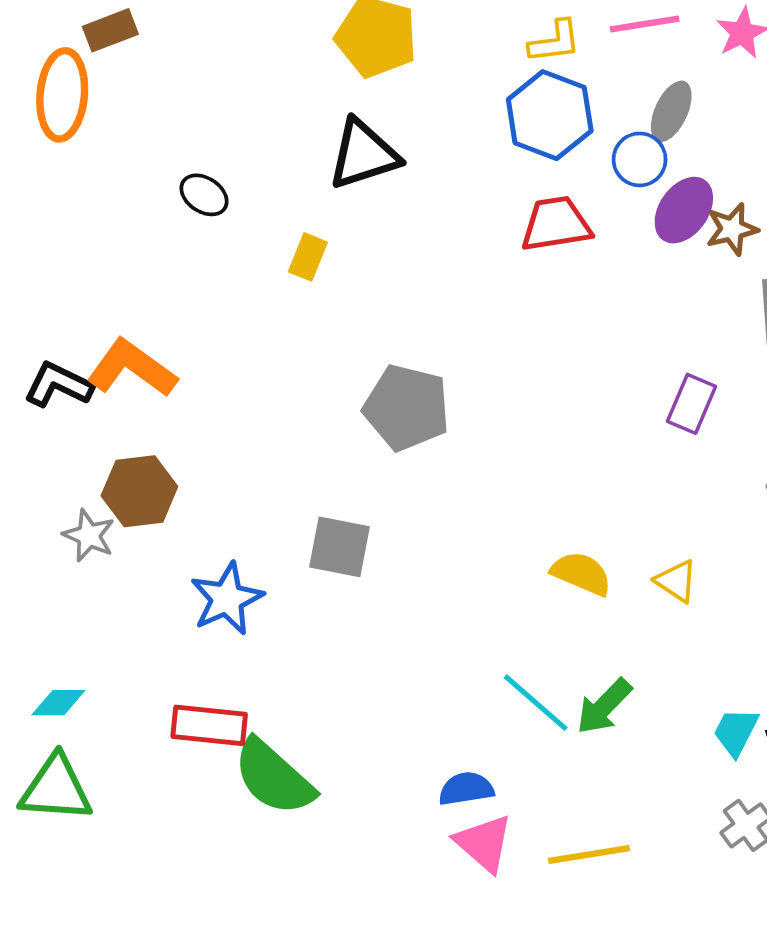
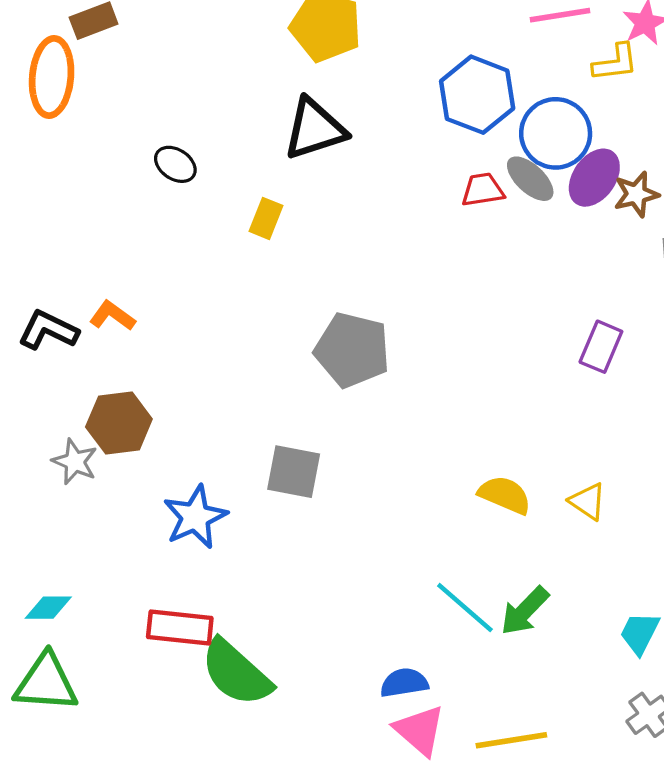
yellow L-shape: (555, 42) -> (615, 63), moved
gray ellipse: (671, 111) -> (530, 179), moved, turned -72
blue circle: (640, 159) -> (556, 133), size x1.5
red trapezoid: (556, 224) -> (483, 190), size x0.7
orange L-shape: (132, 368) -> (112, 316), size x0.6

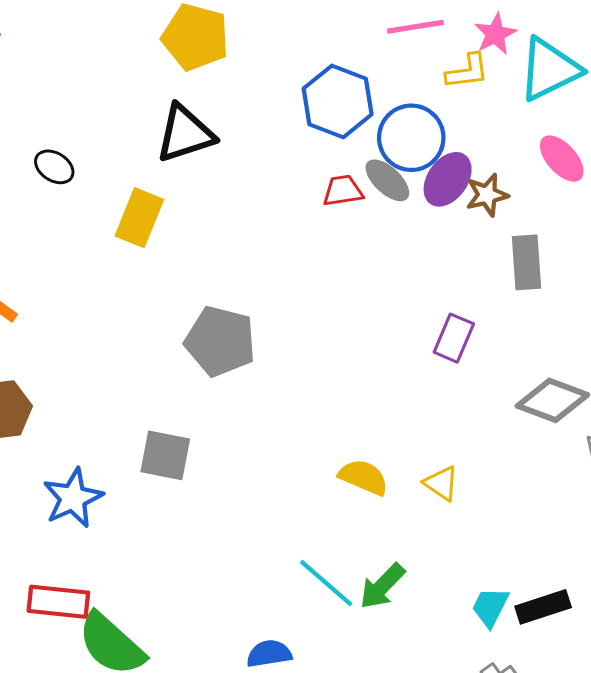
yellow rectangle: (266, 218) -> (139, 218), size x1.5

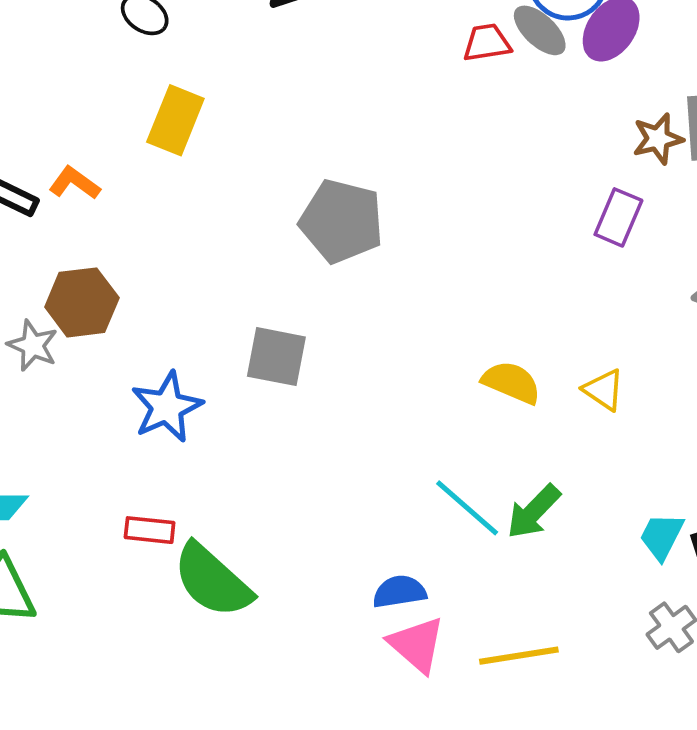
brown star: (487, 195) -> (658, 139), moved
yellow rectangle: (139, 218) -> (175, 120), moved
red rectangle: (58, 602) -> (150, 530), size x0.7

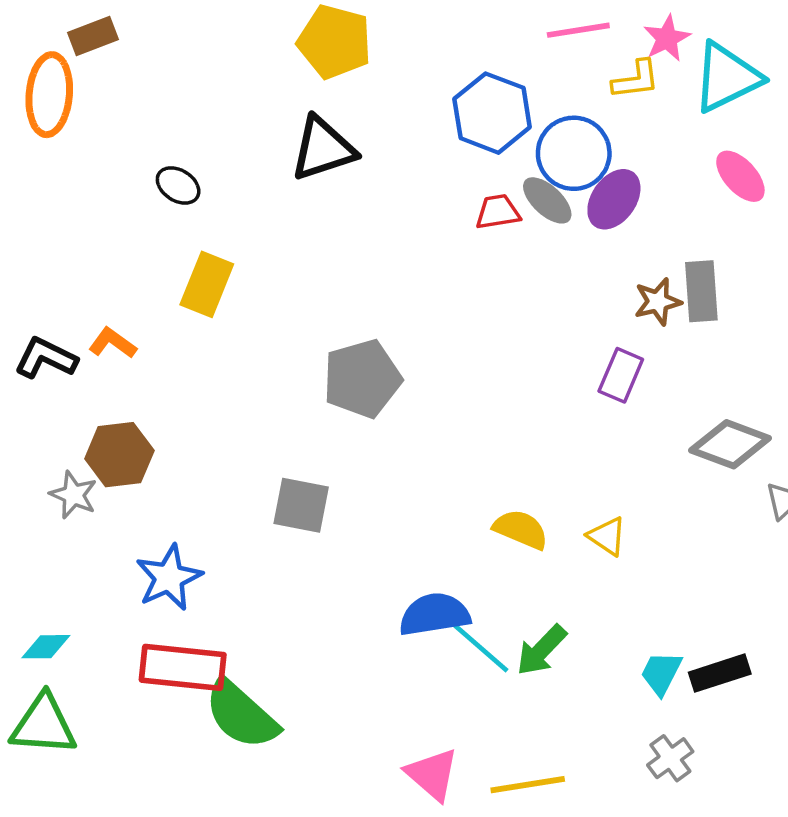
gray pentagon: (342, 221) -> (362, 379), turned -30
blue star: (167, 407) -> (169, 578), moved
red rectangle: (150, 530) -> (183, 667), size x1.8
blue semicircle: (399, 592) -> (435, 614), moved, size x1.4

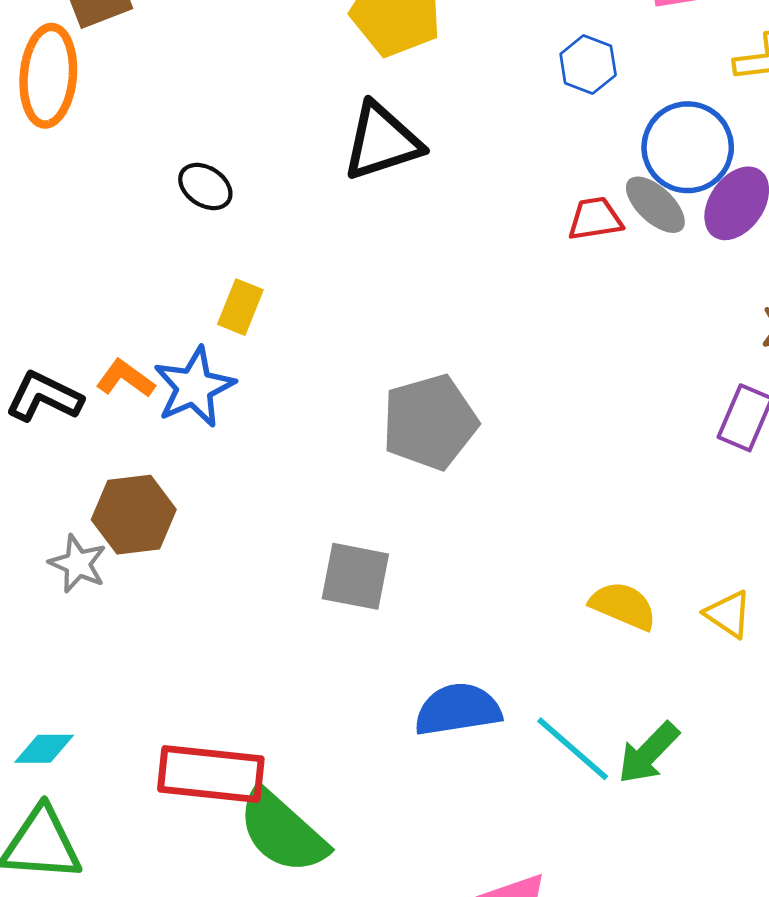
blue hexagon: (492, 113) -> (588, 65), moved, size x0.6
yellow rectangle: (207, 284) -> (240, 307), size x0.7
blue star: (169, 578) -> (194, 387), moved
blue semicircle: (435, 614) -> (458, 709), moved

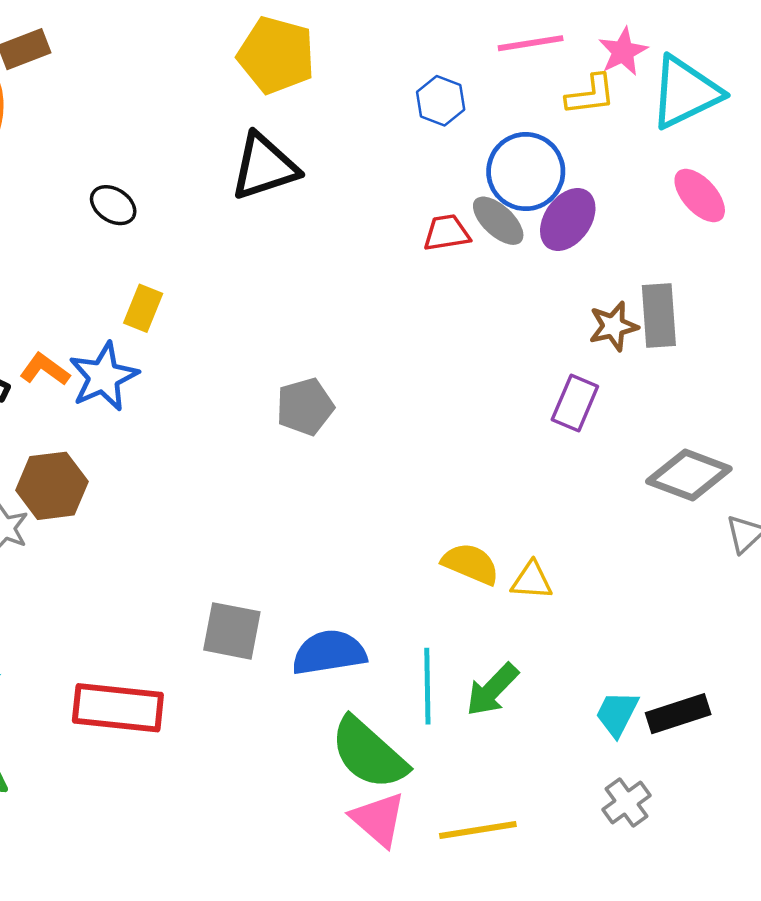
gray pentagon: (430, 422) -> (305, 407), size x0.7
gray square: (355, 576) -> (232, 631), moved
yellow triangle: (728, 614) -> (532, 581), moved, turned -30
cyan line: (573, 749) -> (427, 686), turned 48
green semicircle: (282, 831) -> (369, 753), moved

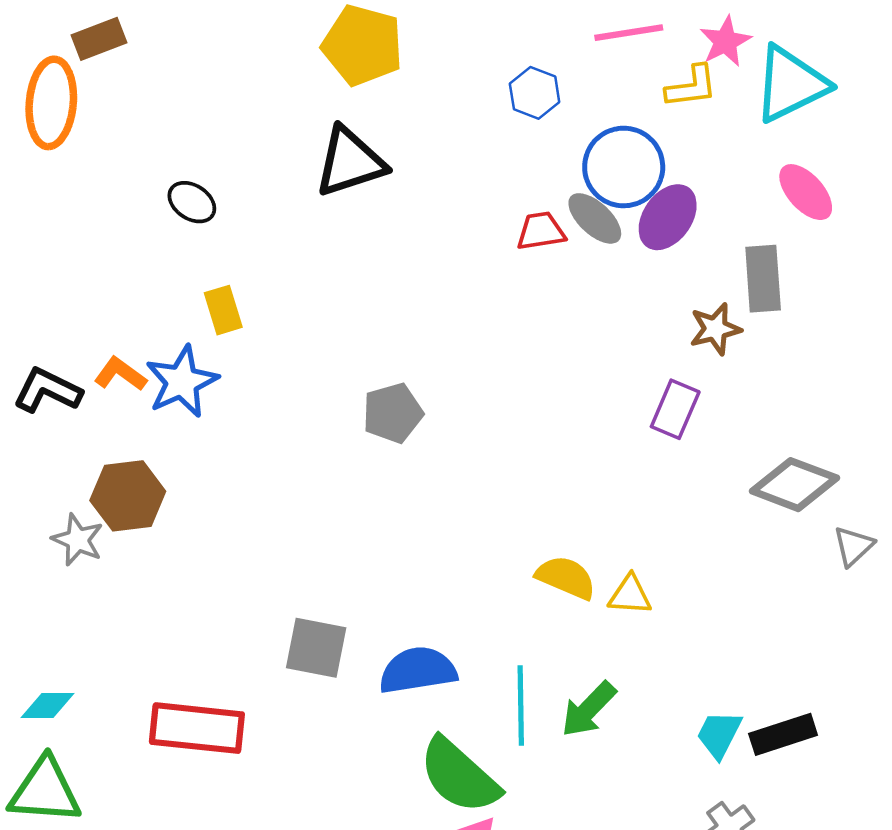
yellow rectangle: (143, 308) -> (223, 310), turned -39
gray rectangle: (659, 315) -> (763, 279), moved

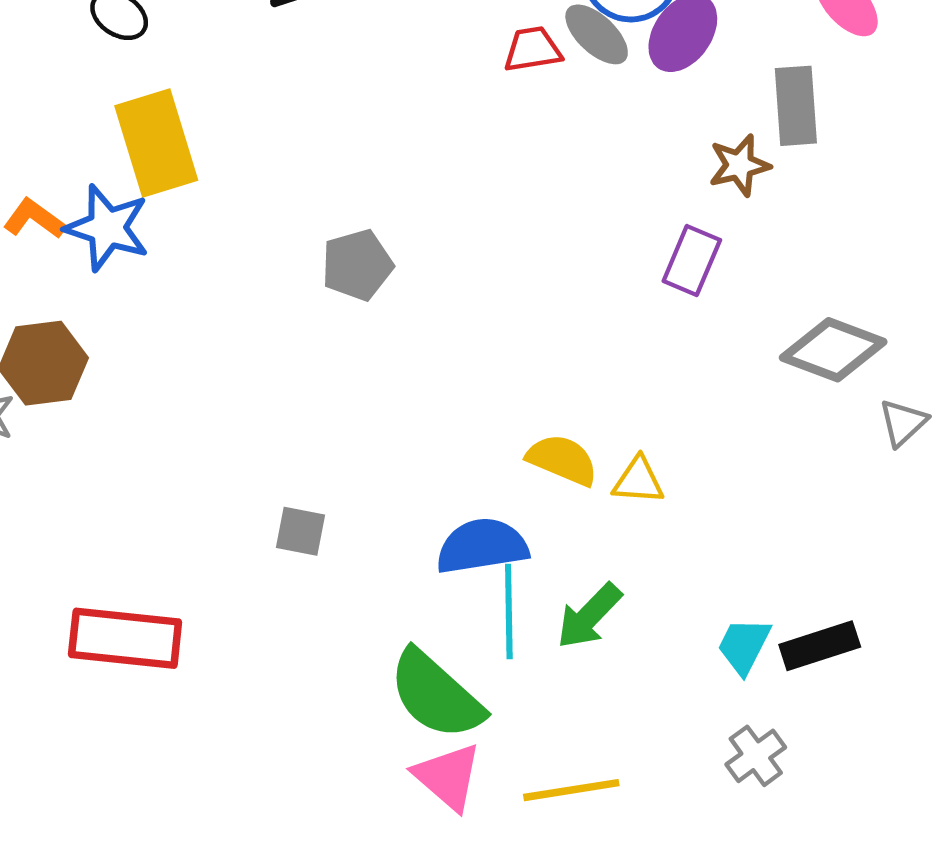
yellow rectangle: (223, 310) -> (156, 143), size x1.8
blue star: (182, 382) -> (107, 228), turned -30
gray square: (316, 648) -> (301, 531), moved, size x0.7
blue semicircle: (418, 670) -> (482, 546), moved

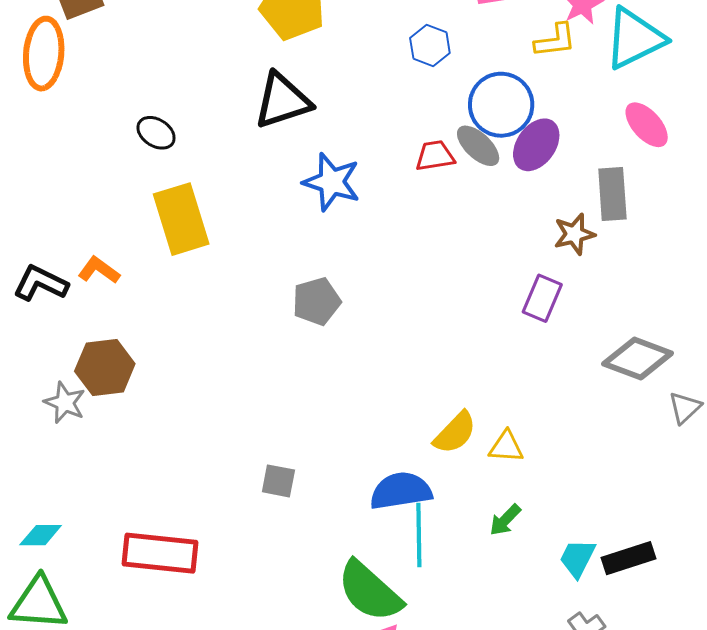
blue star: (107, 228) -> (332, 182), moved
yellow semicircle: (562, 460) -> (455, 433), turned 111
green arrow: (589, 616) -> (505, 520), moved, size x0.7

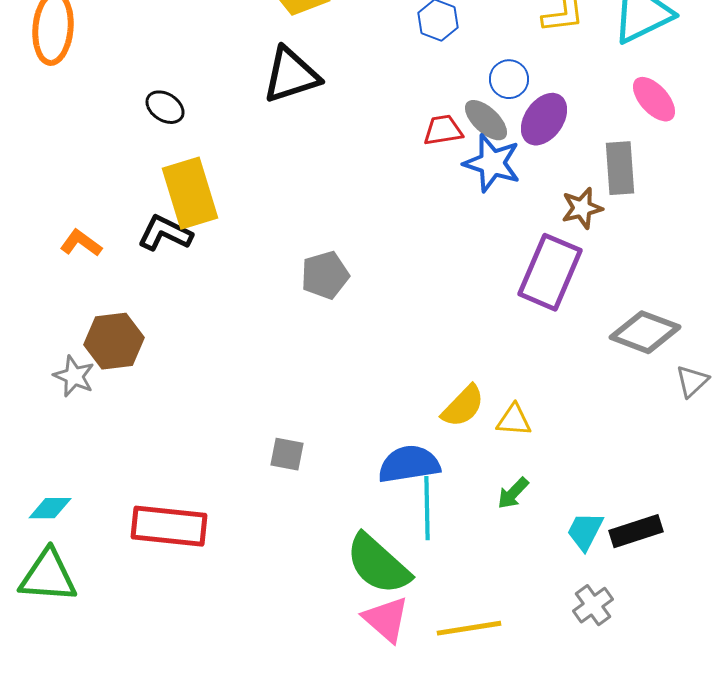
blue circle: (501, 105) -> (509, 79), size x0.6
blue star: (332, 182) -> (492, 163), moved
orange L-shape: (99, 270) -> (81, 243), moved
black L-shape: (41, 283) -> (165, 233), moved
purple rectangle: (542, 298) -> (550, 272), size x1.6

